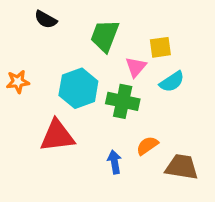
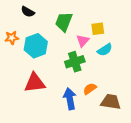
orange star: (18, 82) -> (12, 38), moved
cyan hexagon: (78, 88) -> (36, 46), moved
green cross: (123, 101) -> (75, 62), turned -30
blue arrow: (114, 162) -> (70, 99), size x1.5

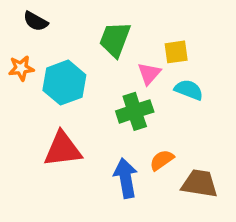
black semicircle: (28, 12) -> (36, 21), moved
cyan semicircle: (105, 50) -> (189, 90), turned -126

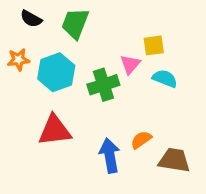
green trapezoid: (115, 39) -> (75, 23), moved
green cross: (135, 111) -> (103, 85), moved

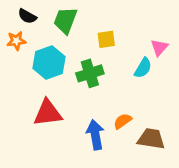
yellow square: (154, 45) -> (106, 39), moved
orange star: (18, 60) -> (16, 41), moved
pink triangle: (130, 64) -> (159, 48), moved
cyan semicircle: (165, 78) -> (143, 68), turned 100

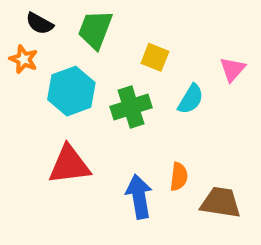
yellow square: (106, 39) -> (155, 57), turned 30
orange star: (16, 41) -> (24, 59), turned 30
cyan semicircle: (143, 68) -> (191, 99), moved
orange semicircle: (123, 121) -> (179, 177), turned 132

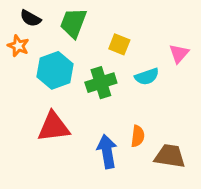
cyan semicircle: (191, 99) -> (147, 76), turned 40

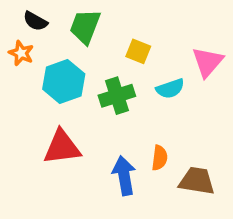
pink triangle: (179, 54) -> (207, 62), size x1.4

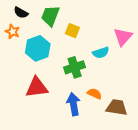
yellow square: (138, 51) -> (72, 31), moved
green cross: (117, 96) -> (75, 67), moved
orange semicircle: (160, 158) -> (95, 94), turned -72

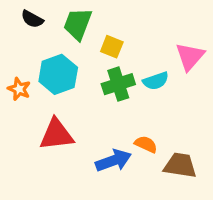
orange star: (12, 32) -> (19, 89), moved
green cross: (75, 67) -> (118, 84), moved
blue arrow: (73, 104) -> (113, 161), turned 80

